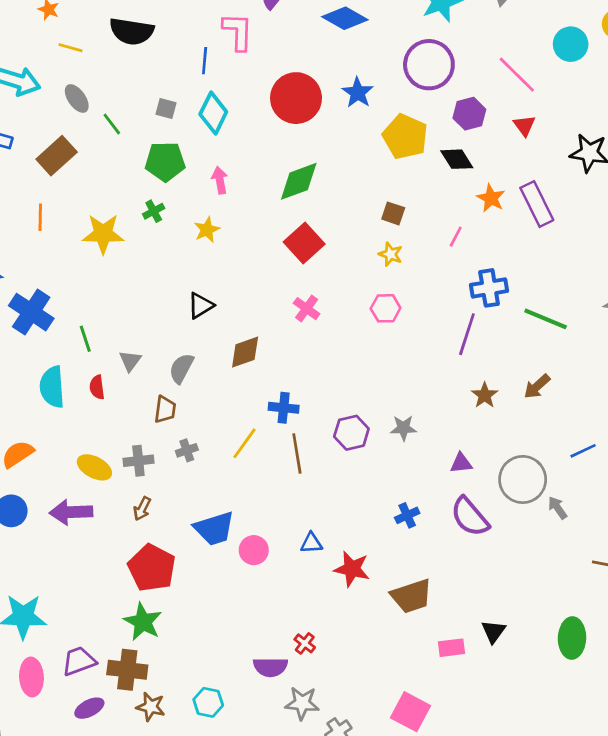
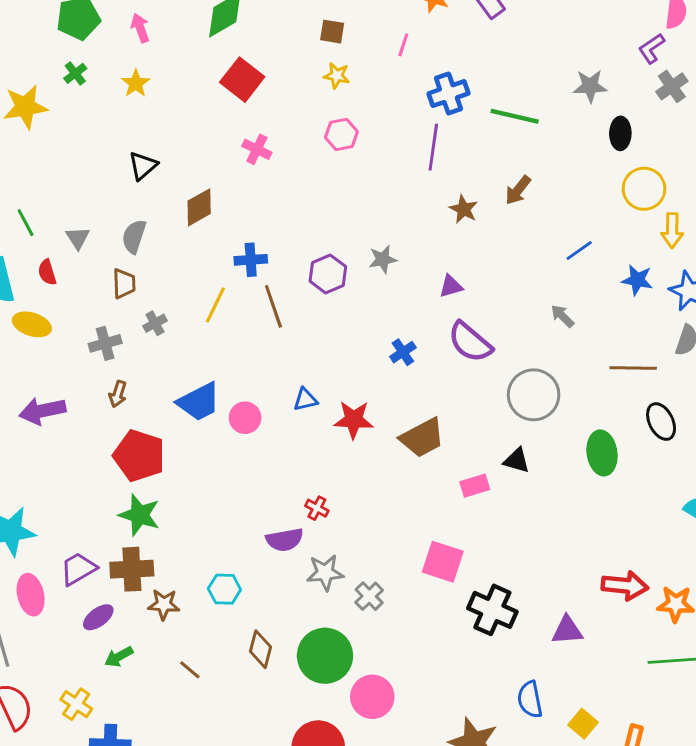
yellow ellipse: (94, 467) -> (32, 324), moved
gray circle: (523, 479) -> (534, 395), moved
black triangle: (493, 631) -> (517, 460), turned -40

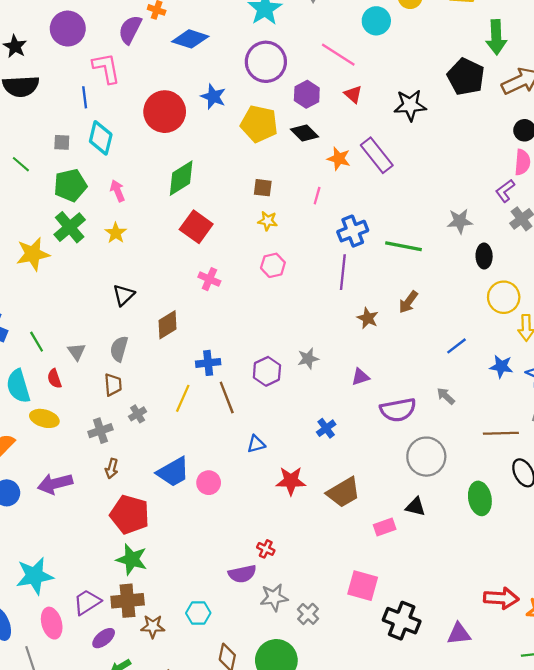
green cross: (75, 73) -> (70, 227), size x1.8
purple semicircle: (470, 342) -> (398, 410), moved, turned -48
blue triangle: (305, 400) -> (256, 444), moved

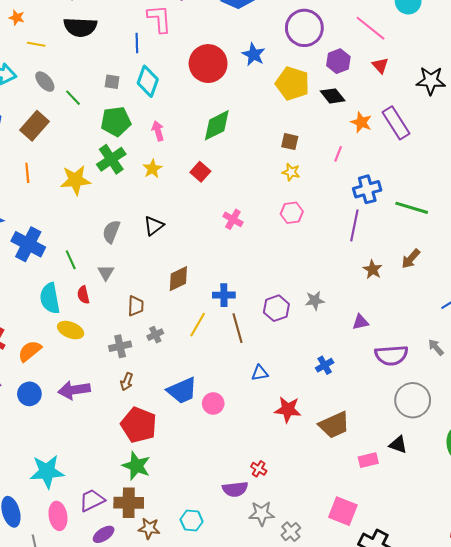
red square: (196, 227) -> (200, 172), moved, size x0.7
brown diamond: (167, 325) -> (178, 279), moved
gray semicircle: (119, 349) -> (111, 232), moved

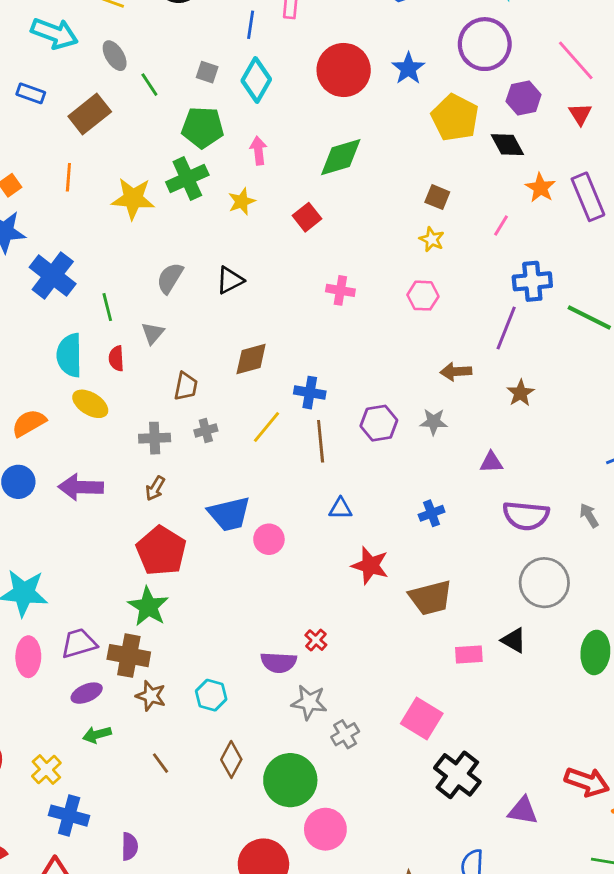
pink cross: (233, 219) -> (340, 290), turned -30
brown arrow: (411, 259) -> (456, 372), moved, turned 35

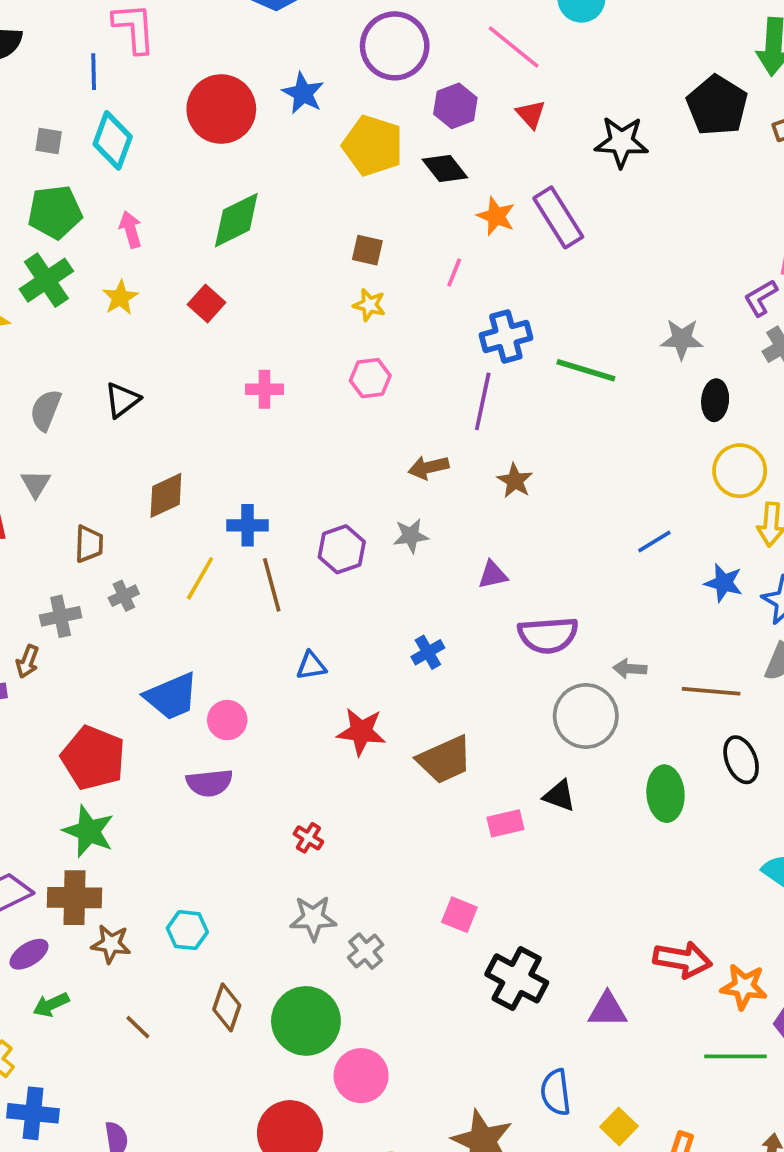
brown arrow: (155, 488) -> (27, 661), moved
gray arrow: (589, 515) -> (630, 669), moved, turned -45
purple semicircle: (279, 662) -> (209, 783), moved
pink square: (422, 719) -> (459, 915), size x0.7

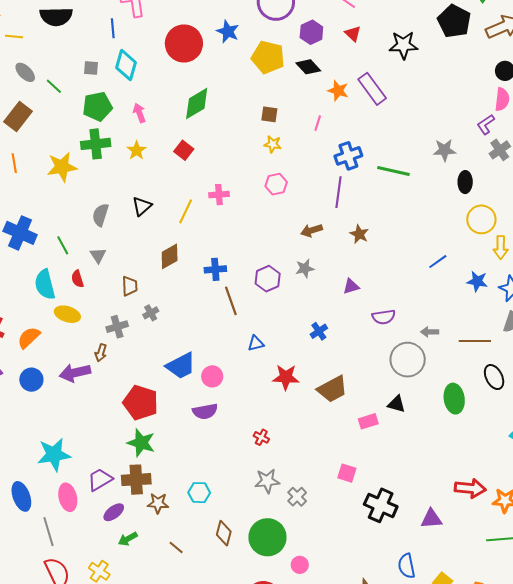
green cross: (46, 280) -> (96, 144), turned 32
yellow line: (200, 578) -> (186, 211), moved
purple semicircle: (548, 635) -> (384, 317), size x0.7
pink circle: (361, 1076) -> (300, 565), size x0.6

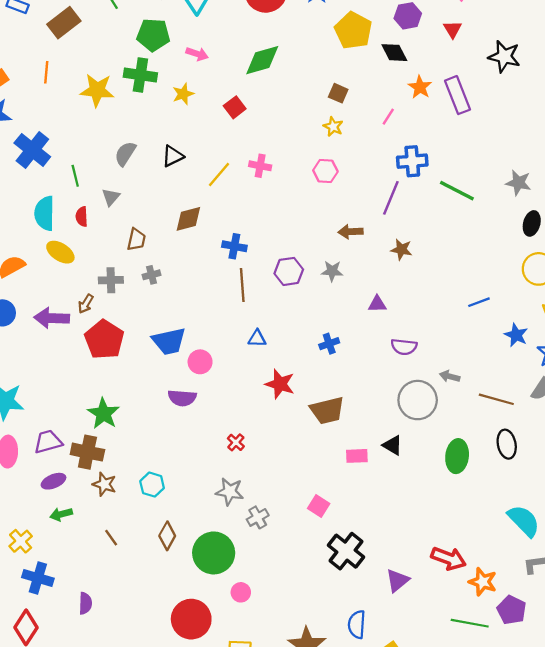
pink arrow: (139, 113) -> (197, 54), turned 114
brown star: (359, 234) -> (401, 250), turned -30
red pentagon: (141, 403) -> (104, 340), moved
purple triangle: (431, 519) -> (397, 580), turned -50

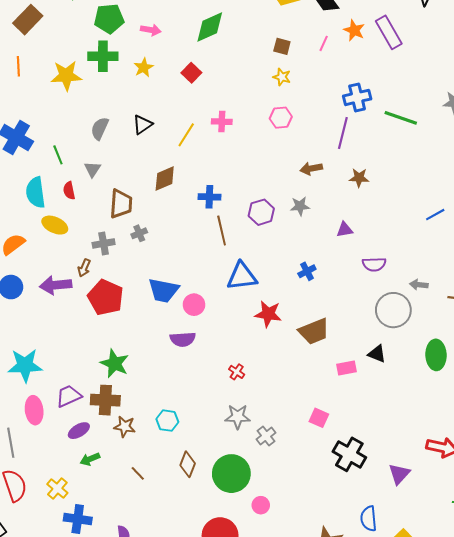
pink line: (388, 117) -> (324, 43), moved
brown trapezoid: (136, 240) -> (121, 204), size x1.4
blue triangle: (257, 338) -> (242, 276), size x1.8
blue trapezoid: (169, 341) -> (164, 290), turned 32

